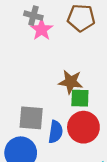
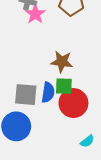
green square: (80, 98) -> (64, 86), moved
blue semicircle: (56, 132) -> (48, 92), moved

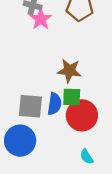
cyan semicircle: (87, 141) -> (87, 157), moved, turned 96

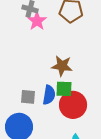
gray square: (30, 106) -> (28, 97), size x0.7

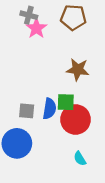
brown star: (62, 66) -> (78, 70), moved

